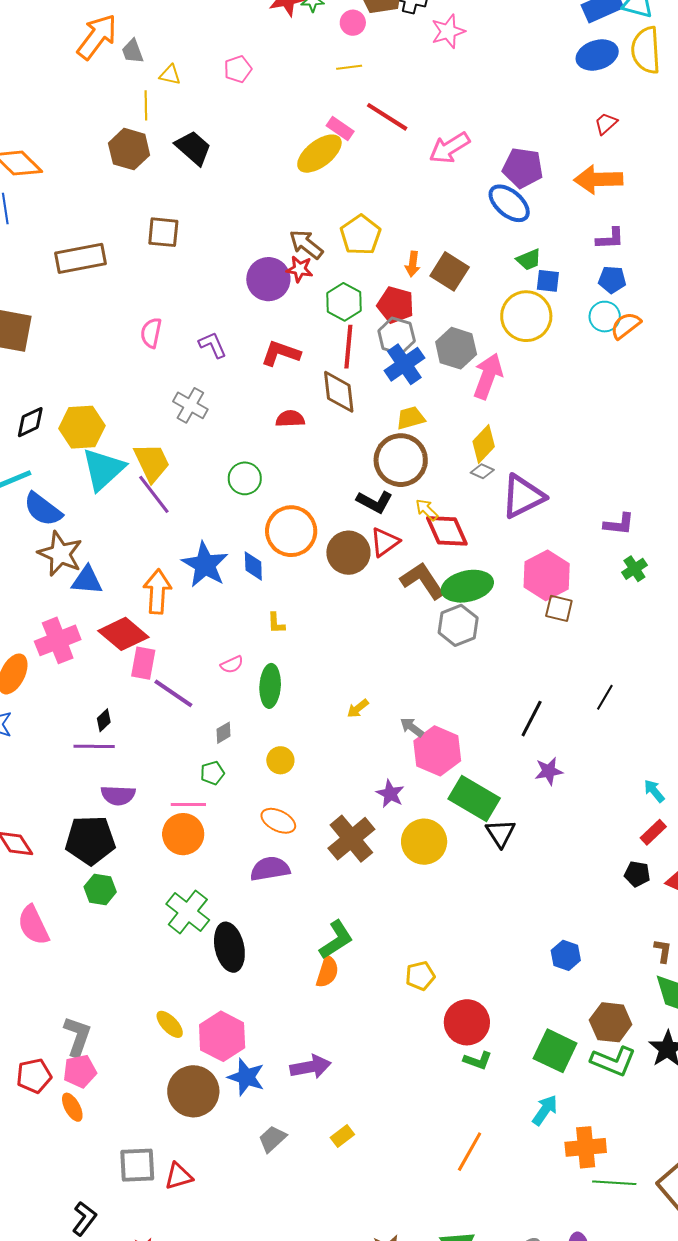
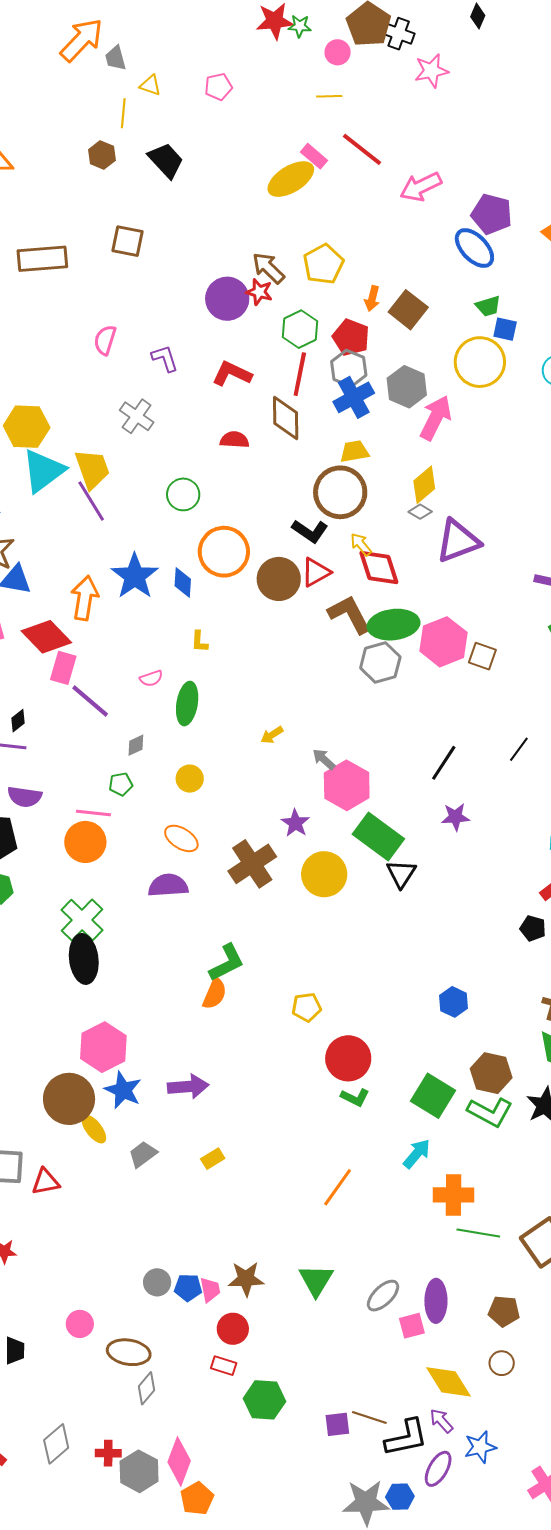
brown hexagon: (129, 149) -> (102, 155), size x0.7
pink hexagon: (547, 575) -> (443, 642), moved
black ellipse: (229, 947) -> (84, 959), moved
yellow ellipse: (170, 1024) -> (94, 1129), moved

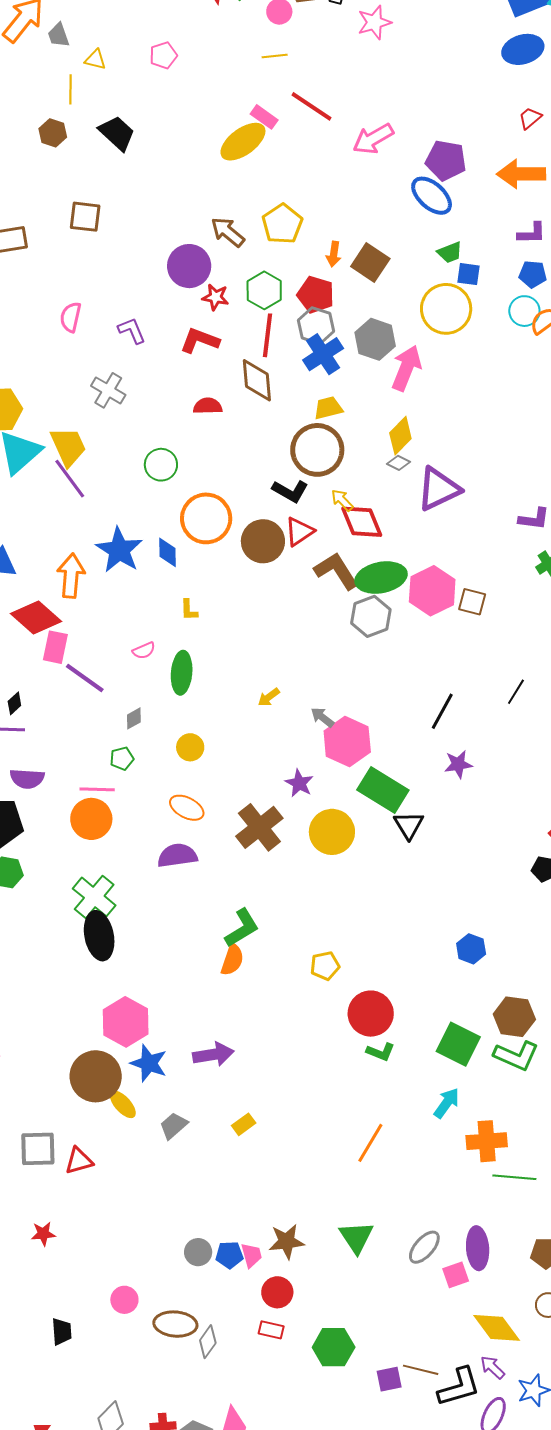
red star: (259, 292) -> (216, 297), moved
gray diamond: (147, 1388) -> (208, 1342), moved
green hexagon: (264, 1400) -> (334, 1347), moved

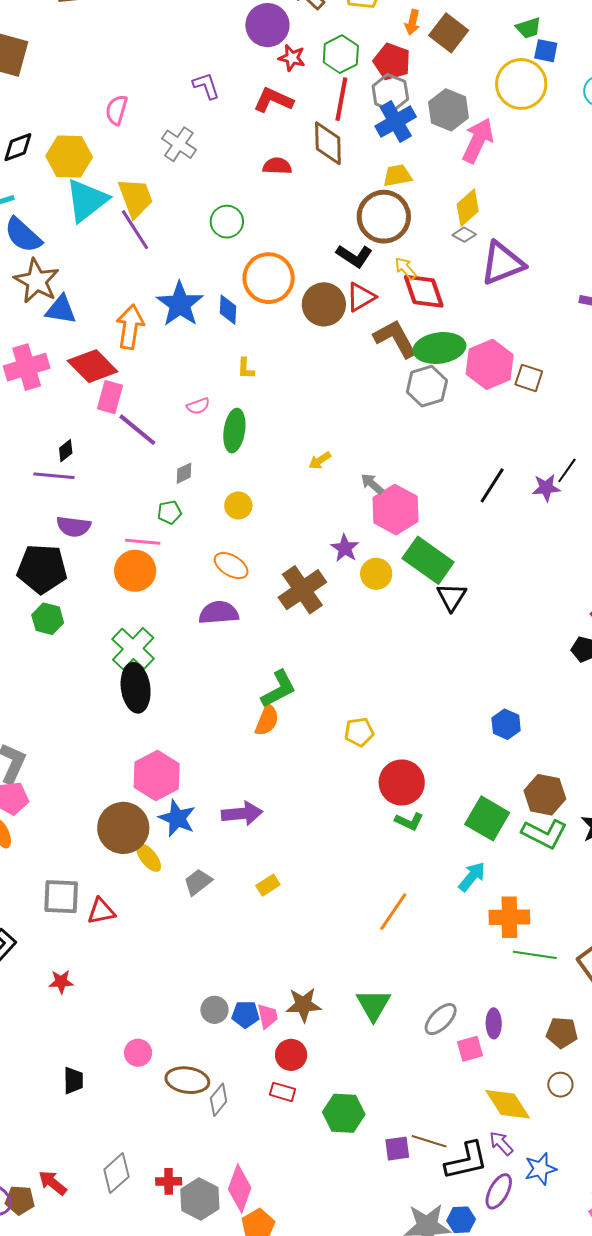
pink semicircle: (71, 317) -> (116, 110), moved
purple star: (458, 764) -> (546, 488), moved
yellow circle: (332, 832) -> (376, 574), moved, size x0.7
purple ellipse: (478, 1248) -> (494, 1023), size x0.7

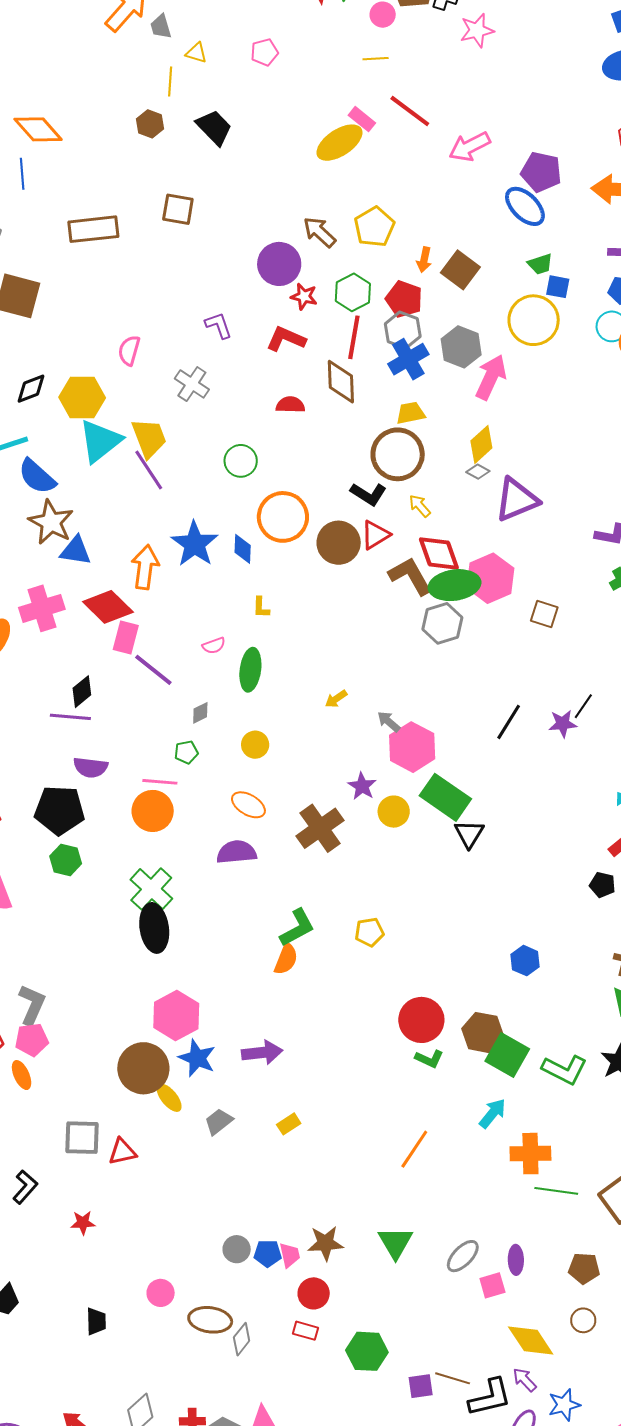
red diamond: (424, 291) -> (439, 553), moved
pink hexagon: (490, 364) -> (490, 578), moved
black diamond: (66, 451) -> (82, 692), size x1.4
yellow pentagon: (359, 732) -> (369, 932), moved
brown hexagon: (545, 795) -> (483, 1033), moved

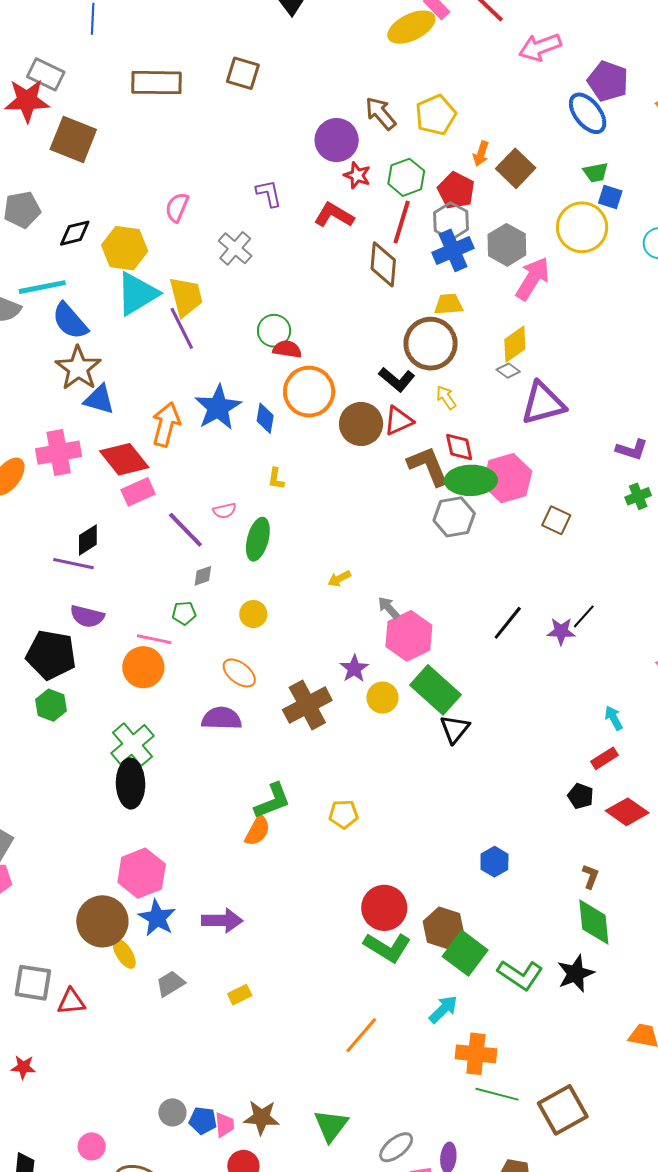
red semicircle: (290, 405) -> (287, 349), moved
red diamond: (439, 553) -> (459, 447), size x0.7
pink rectangle: (126, 638) -> (138, 492), turned 44
purple line: (153, 670) -> (185, 530), moved
green L-shape: (429, 1059) -> (387, 947), size x1.6

